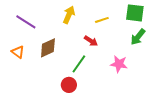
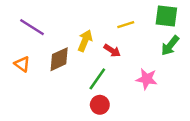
yellow arrow: (69, 15) -> (85, 41), moved
red circle: (69, 85) -> (100, 105), moved

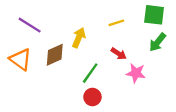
red arrow: (112, 51) -> (119, 54), moved
orange triangle: (22, 64) -> (21, 59), size x1.5

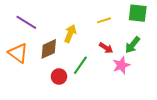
green arrow: (157, 42) -> (133, 45), moved
pink star: (136, 73) -> (121, 65), turned -30
red circle: (92, 97) -> (59, 76), moved

